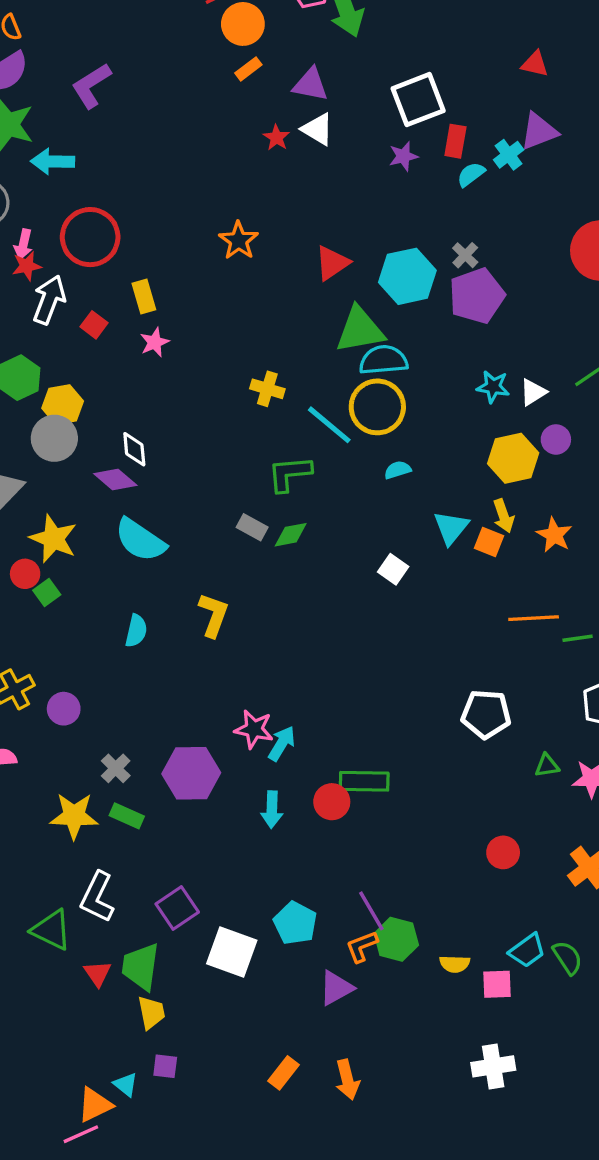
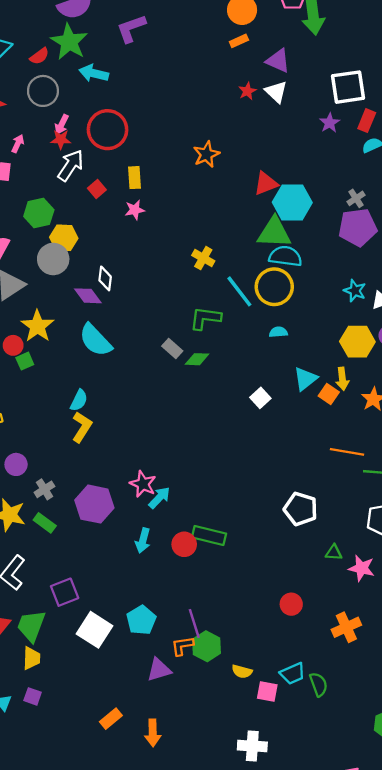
purple star: (403, 156) -> (330, 123), turned -30
cyan hexagon: (407, 276) -> (292, 202), moved
yellow L-shape: (214, 615) -> (82, 427), moved
purple circle: (64, 709) -> (16, 464), moved

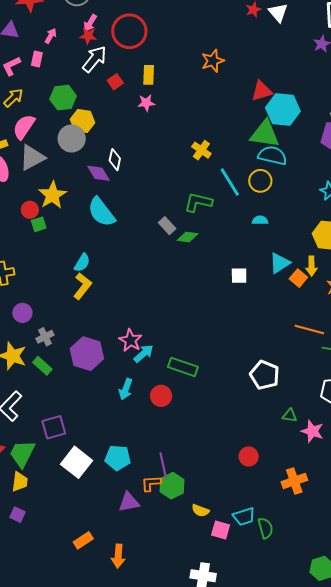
yellow circle: (274, 287) -> (260, 181), size x0.7
white square: (260, 398) -> (239, 276), turned 36
green rectangle: (209, 535) -> (183, 367), moved
cyan pentagon: (141, 620) -> (118, 458), turned 30

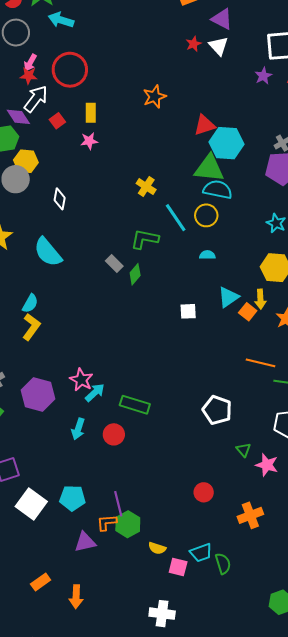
purple diamond: (99, 173) -> (18, 117), moved
green diamond: (188, 237) -> (135, 274), turned -55
green triangle: (290, 415) -> (243, 450), turned 42

